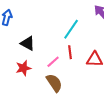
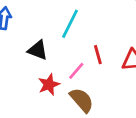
cyan line: (71, 29) -> (70, 24), moved
red star: (23, 68) -> (49, 85), moved

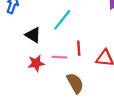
pink line: (76, 71) -> (59, 57), turned 40
brown semicircle: (82, 100) -> (75, 83), moved

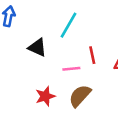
red star: (36, 63) -> (45, 96), moved
brown semicircle: (75, 83) -> (80, 96), moved, turned -100

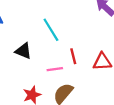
cyan line: (69, 25) -> (51, 30), turned -60

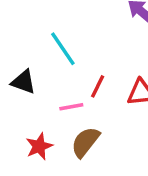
red line: (73, 56) -> (98, 86), turned 42

